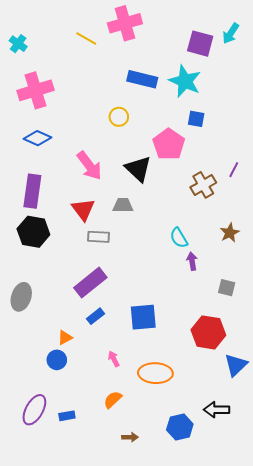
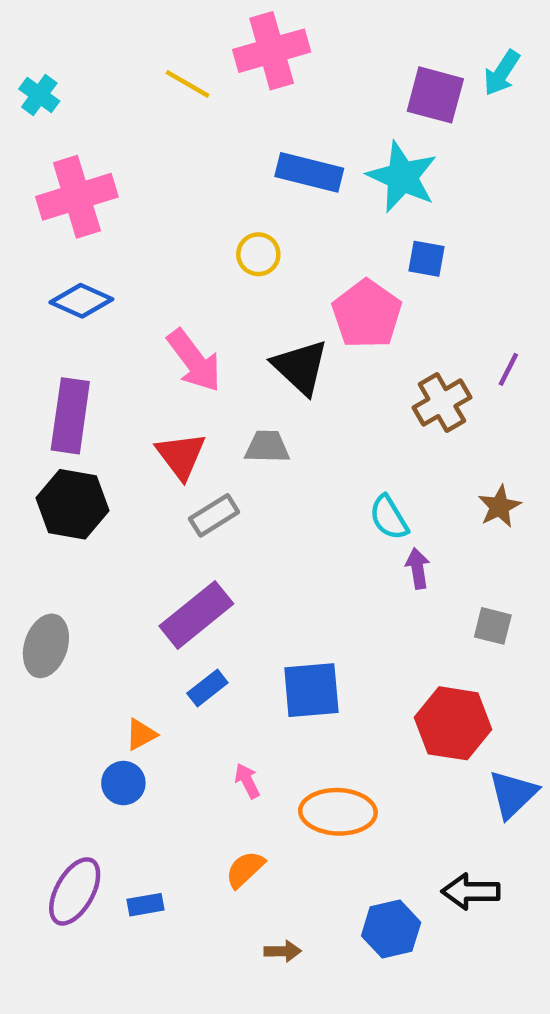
gray rectangle: (99, 237) -> (214, 515), turned -35

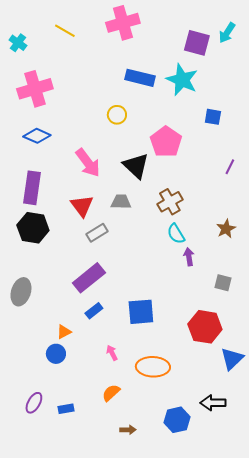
yellow line: (188, 84) -> (65, 31), moved
blue square: (426, 259) -> (213, 117), moved
brown cross: (442, 403) -> (170, 202), moved
purple ellipse: (75, 891) -> (34, 403), size x0.7

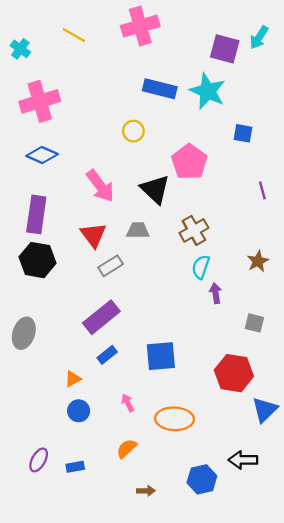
purple line: (230, 167) -> (262, 190), turned -42
cyan semicircle: (176, 234) -> (201, 267), turned 50
blue circle: (56, 354) -> (79, 411), moved

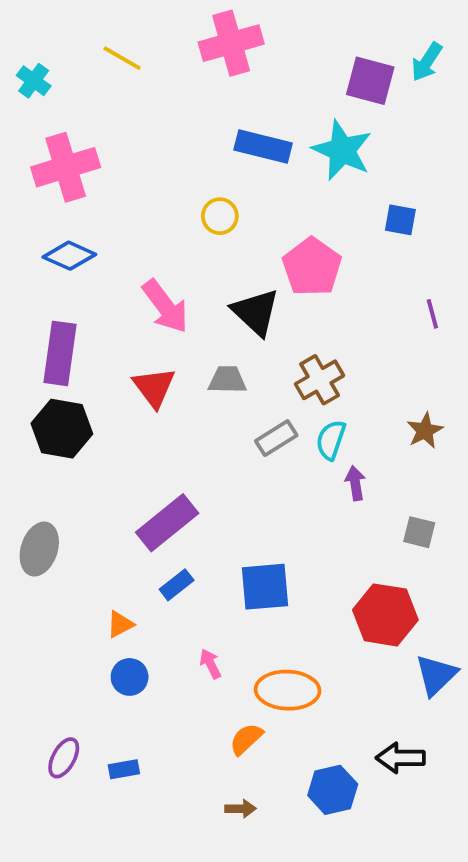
gray rectangle: (111, 266) -> (276, 438), moved
orange semicircle: (127, 449) -> (246, 739), moved

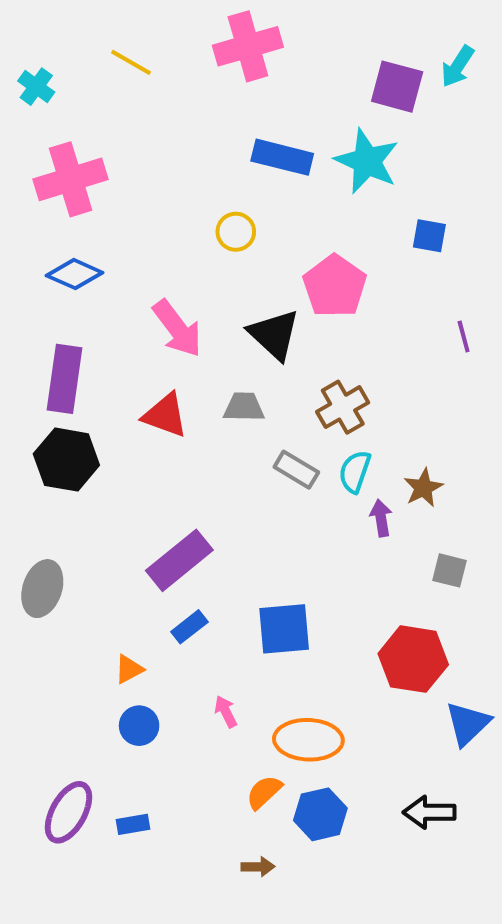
red triangle: (154, 387) -> (165, 415), turned -33
brown star: (425, 431) -> (423, 488), moved
gray rectangle: (276, 438) -> (296, 470), turned 63
purple ellipse: (64, 758) -> (69, 812), size x1.4
blue hexagon: (333, 790) -> (320, 814), moved

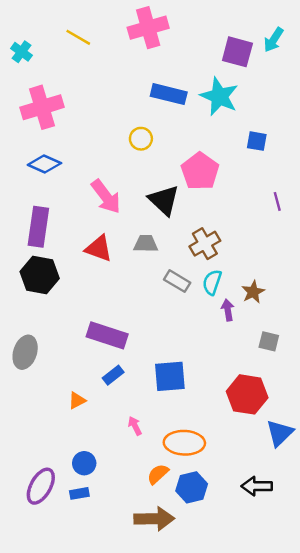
purple rectangle: (179, 560) -> (107, 335), turned 57
blue circle: (139, 726) -> (84, 463), moved
brown arrow: (258, 867) -> (154, 519), size x2.0

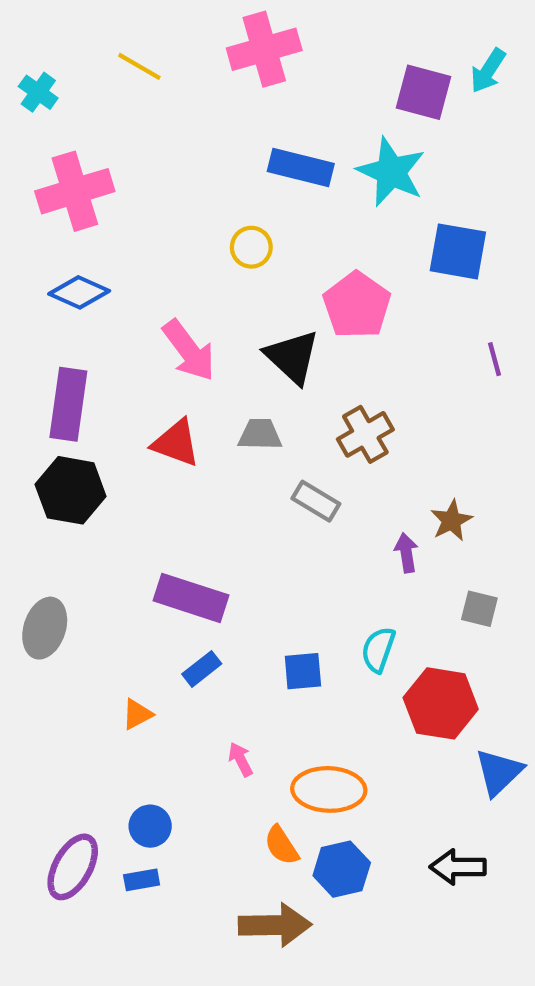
blue square: (257, 141) -> (458, 251), size x1.6
cyan semicircle: (212, 282) -> (378, 650), moved
blue square: (170, 376) -> (303, 671), size x0.7
orange semicircle: (158, 474) -> (281, 845), turned -80

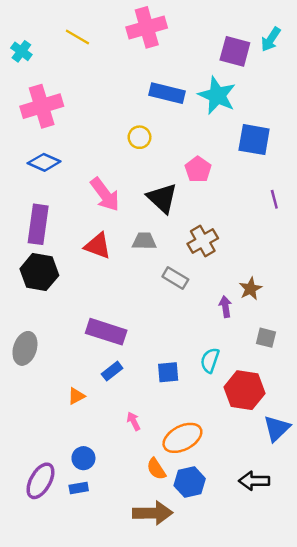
pink pentagon: (357, 305) -> (198, 169), size x0.7
orange ellipse: (329, 789) -> (182, 438), turned -30

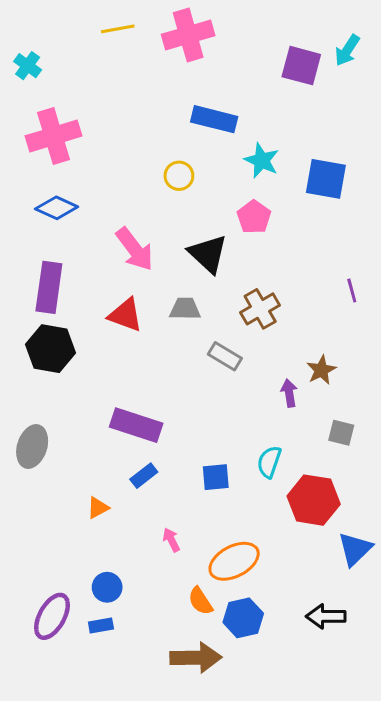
yellow line: (77, 37) -> (118, 29), moved, turned -40
cyan star: (217, 95) -> (262, 160), moved, size x0.7
purple line: (274, 199) -> (352, 290), moved

